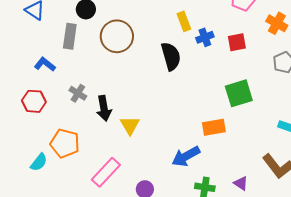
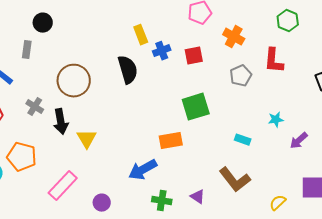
gray rectangle: (70, 36) -> (27, 50), size x0.7
brown circle: (117, 36) -> (74, 81), moved

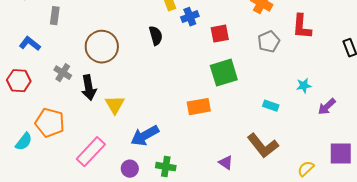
red square: (194, 56) -> (220, 34), moved
black semicircle: (128, 70) -> (156, 36), size x0.7
blue arrow: (143, 170) -> (145, 136), moved
green cross: (162, 201) -> (166, 167), moved

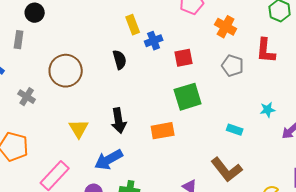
gray pentagon: (269, 42) -> (233, 66), turned -30
black arrow: (89, 88) -> (119, 121), moved

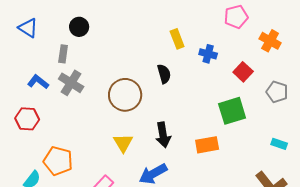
blue cross: (154, 41) -> (208, 54), moved, turned 36
red square: (184, 58) -> (243, 72), moved, turned -36
gray pentagon: (233, 66) -> (277, 92), moved
brown circle: (66, 71) -> (125, 95), moved
gray cross: (27, 97) -> (71, 83), moved, size x1.4

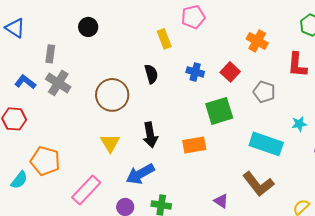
pink pentagon: (236, 17) -> (193, 17), moved
black circle: (79, 27) -> (88, 27), moved
blue cross: (208, 54) -> (195, 72), moved
cyan rectangle: (279, 144) -> (266, 144), size x2.0

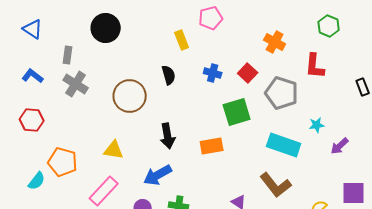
black circle: (88, 27) -> (106, 28), size x1.5
blue L-shape: (25, 82) -> (33, 76), moved
gray pentagon: (264, 92) -> (282, 93), size x1.5
yellow triangle: (110, 143) -> (114, 150), moved, turned -50

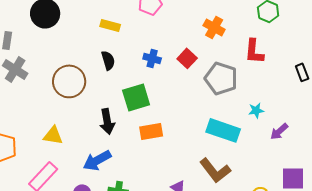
yellow rectangle: (182, 40) -> (110, 25), moved, turned -54
green square: (237, 112) -> (136, 97), moved

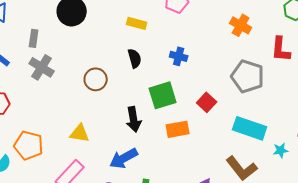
red square: (187, 58) -> (207, 102), moved
brown circle: (69, 81) -> (96, 79), size x0.7
cyan star: (256, 110) -> (281, 150), moved

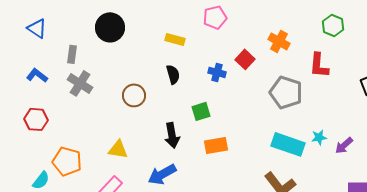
green square: (163, 95) -> (201, 111), size x0.7
red square: (207, 102) -> (245, 59), moved
cyan star: (281, 150) -> (319, 137), moved

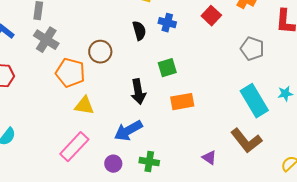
blue cross: (217, 72) -> (167, 23), moved
gray pentagon: (286, 92) -> (252, 49), size x0.7
cyan rectangle: (288, 144) -> (254, 101), turned 40
orange pentagon: (67, 161) -> (70, 73), moved

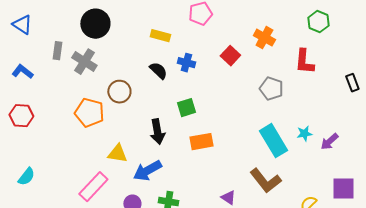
black semicircle: (139, 31) -> (158, 71), turned -30
gray cross: (46, 40) -> (84, 62), moved
yellow triangle: (84, 106) -> (117, 154), moved

